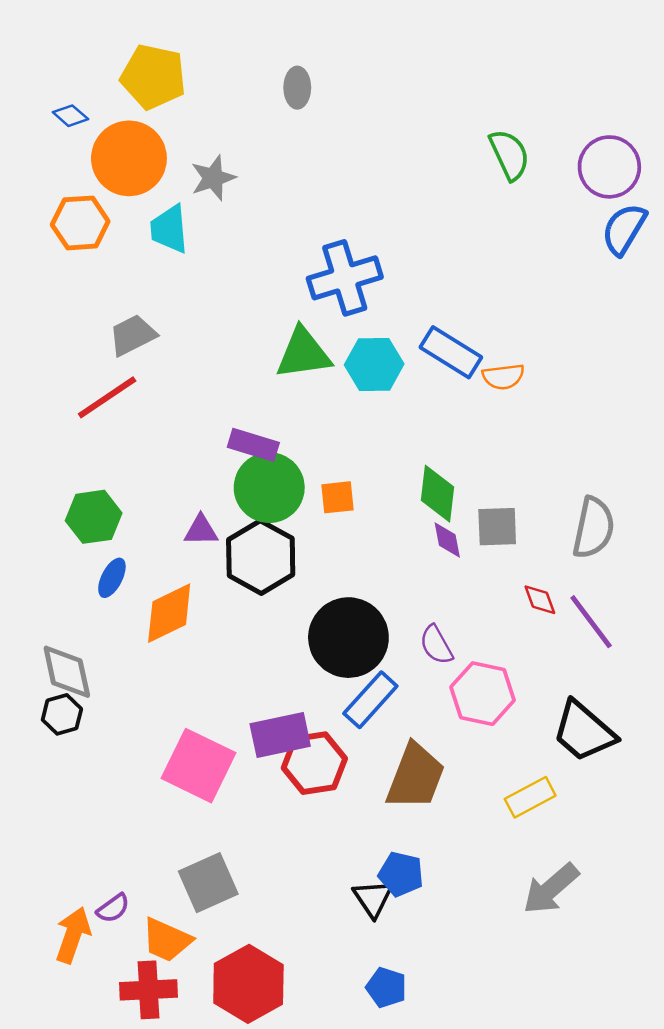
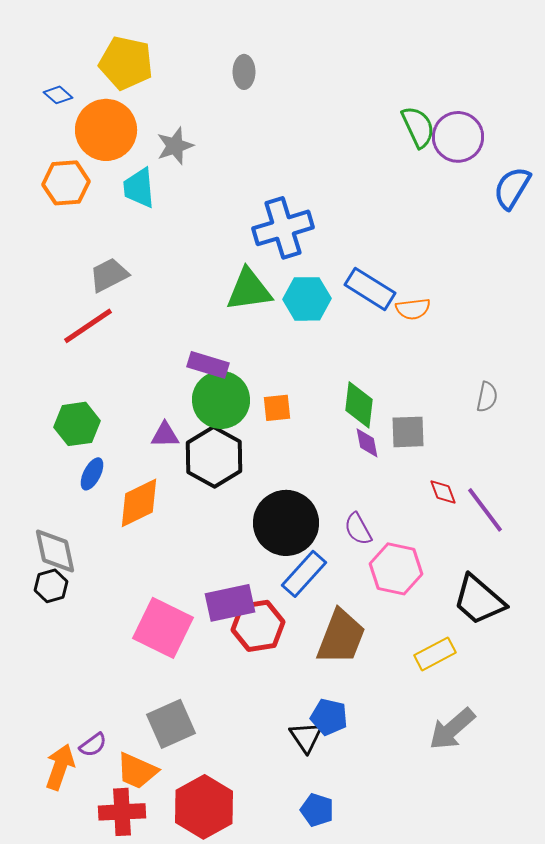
purple circle: (609, 167) -> (458, 137), moved
gray semicircle: (594, 528) -> (487, 397), moved, size x0.6

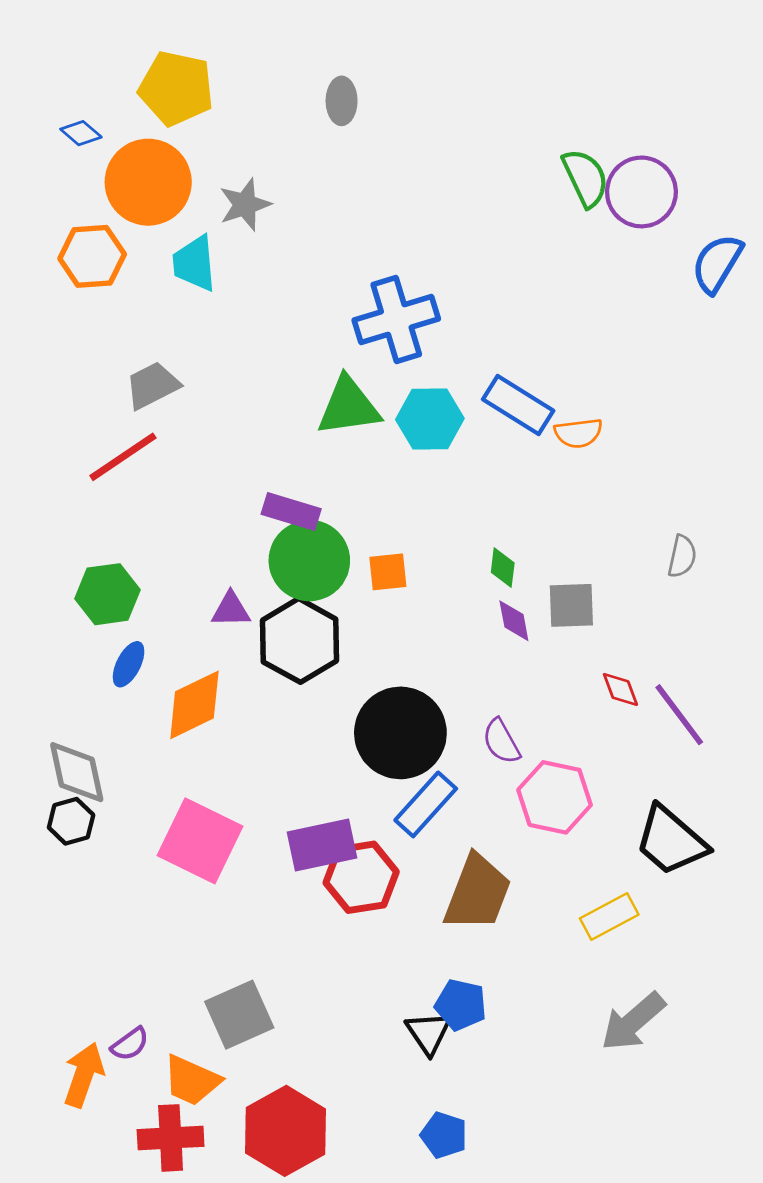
green diamond: (359, 405) -> (503, 568), size x0.6
pink square: (163, 628) -> (200, 841), moved

